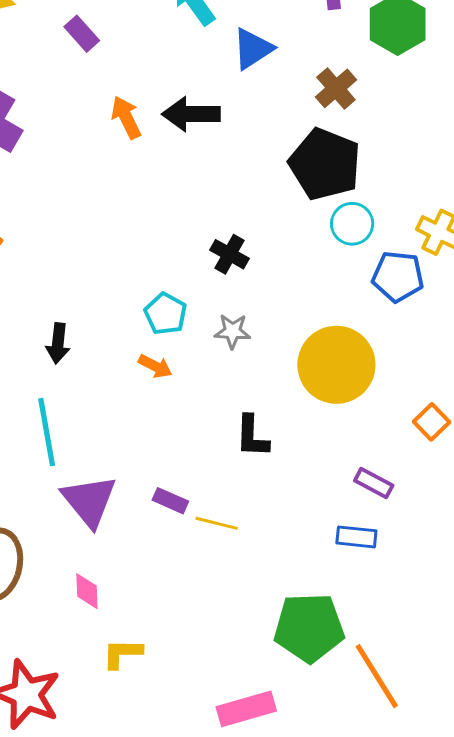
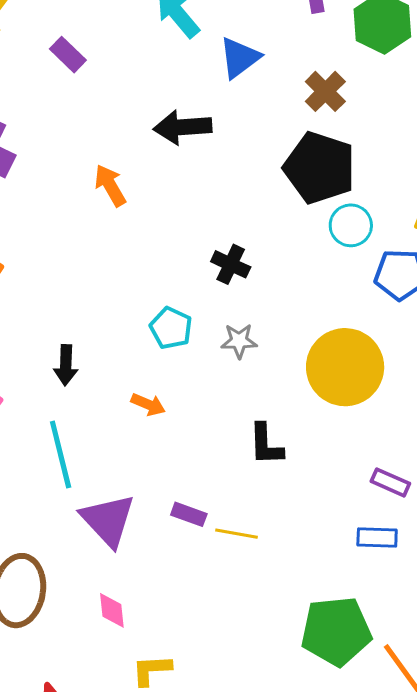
orange arrow: (126, 117) -> (110, 185), moved
orange arrow: (155, 366) -> (148, 404), moved

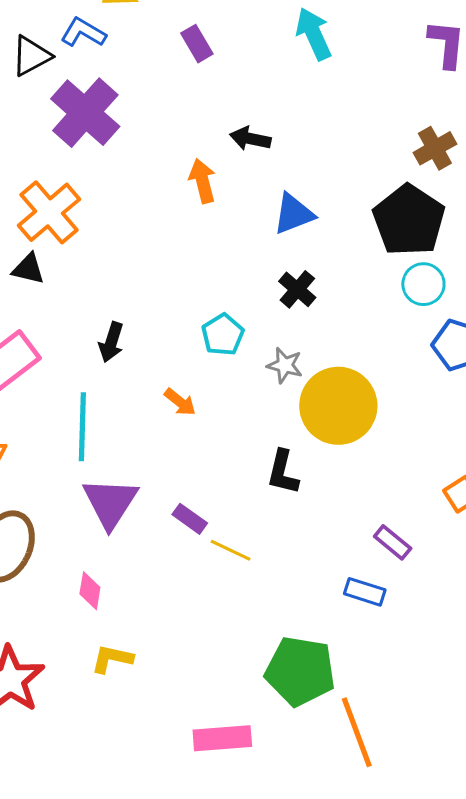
blue triangle: (240, 58) -> (294, 214), moved
black arrow: (183, 127) -> (250, 139), moved, size x0.7
yellow circle: (345, 367) -> (338, 406), moved

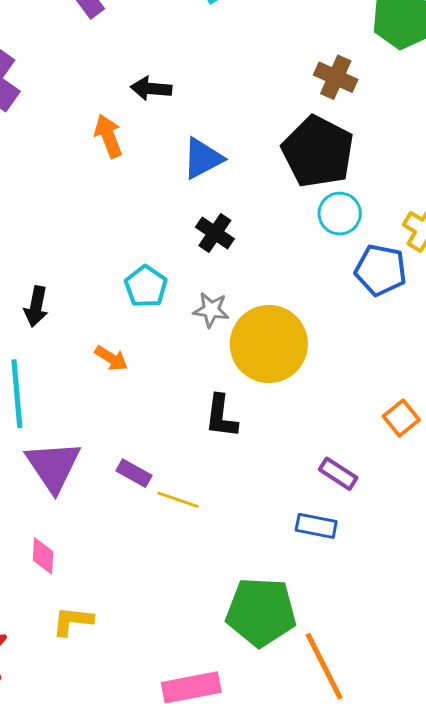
brown cross: (435, 148) -> (336, 77), turned -30

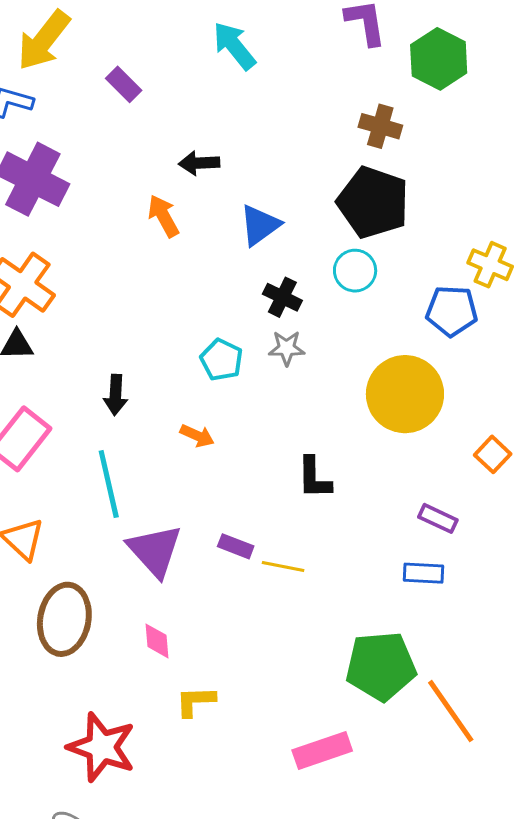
cyan circle: (340, 214) -> (355, 271), moved
gray star: (211, 310) -> (287, 348), moved
yellow circle: (269, 344) -> (405, 394), moved

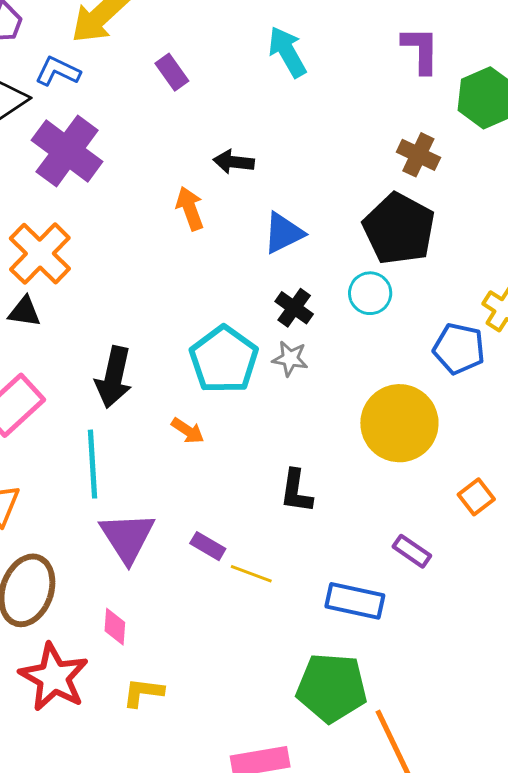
cyan pentagon: (221, 360) -> (224, 360), size x1.6
black arrow: (116, 395) -> (114, 377), size x1.5
blue rectangle: (423, 573) -> (355, 601), moved, size x1.4
red star: (102, 747) -> (54, 677), moved

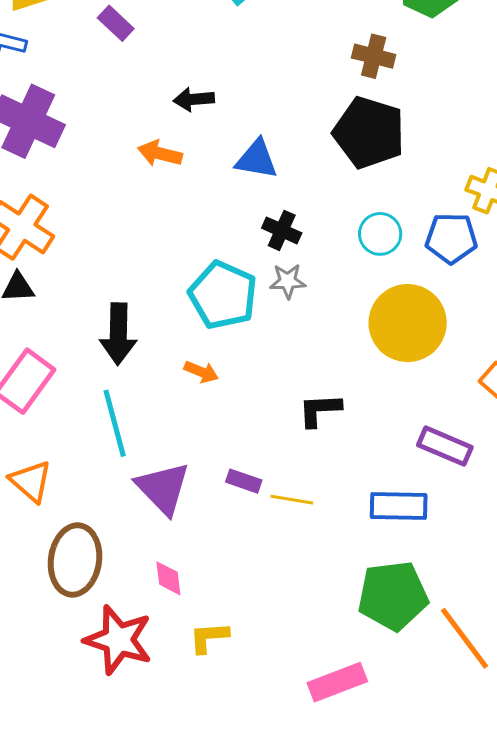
orange arrow: (190, 208) -> (160, 153), turned -45
blue triangle: (284, 233) -> (257, 159), turned 48
cyan circle: (370, 293) -> (380, 234), moved
black L-shape: (296, 491) -> (320, 410), turned 90
purple rectangle: (412, 551) -> (445, 446), size x1.4

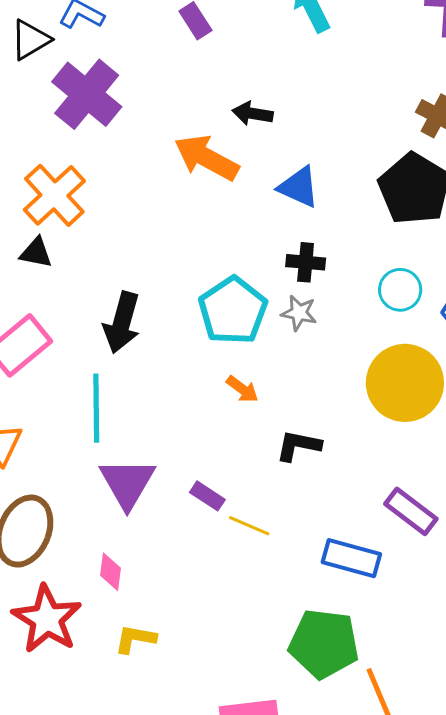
orange arrow: (160, 153) -> (206, 158), size x1.5
black cross: (282, 230) -> (306, 262), turned -33
orange arrow: (201, 372) -> (242, 389), moved

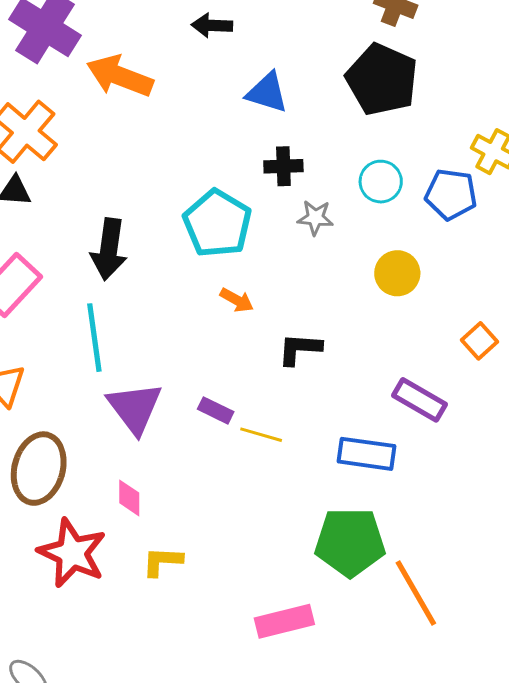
orange arrow: (206, 158) -> (120, 76), moved
gray star: (299, 313) -> (315, 218), moved
yellow circle: (405, 383) -> (397, 273), size x0.6

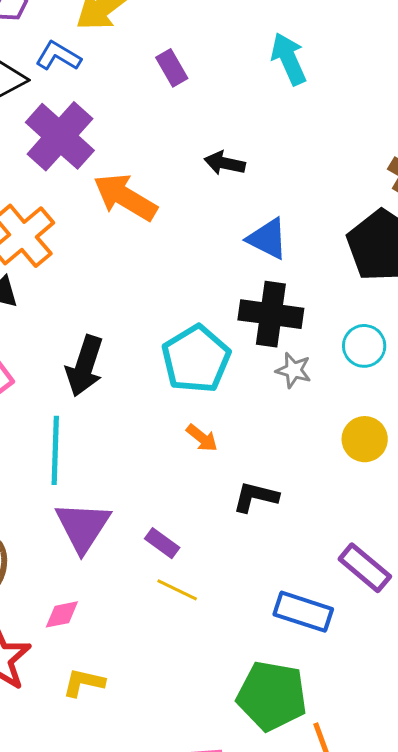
black cross: (283, 166) -> (271, 314), size x1.6
yellow line: (261, 435) -> (177, 590), moved
pink diamond: (129, 498) -> (62, 614), turned 69

